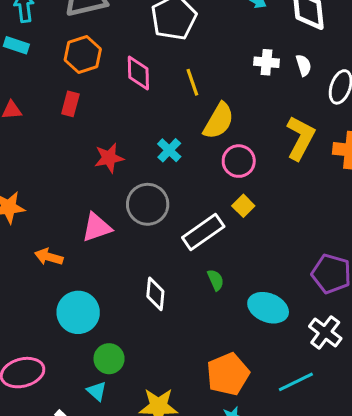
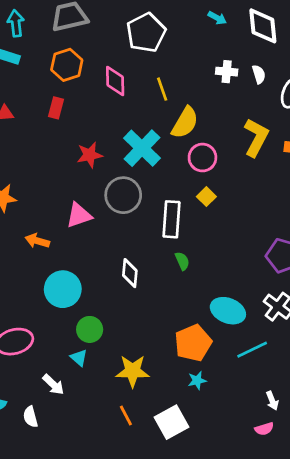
cyan cross: (169, 150) -> (142, 148), size x1.8
white rectangle: (203, 232) -> (172, 219), turned -51
cyan ellipse: (268, 308) -> (228, 311), moved

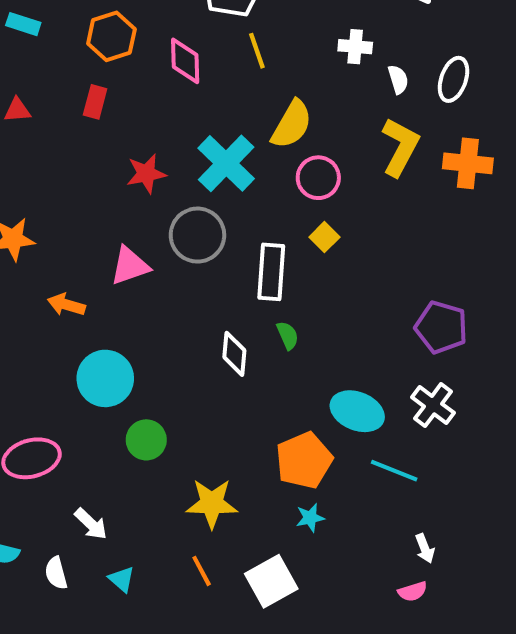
white semicircle: (259, 74) -> (398, 79), moved
yellow line: (162, 89) -> (257, 51), moved
white diamond: (130, 273) -> (234, 354), moved
cyan line: (252, 350) -> (394, 471), turned 48
cyan triangle: (79, 358) -> (122, 579), moved

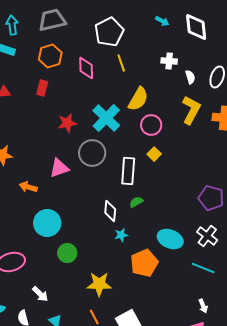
green semicircle: (288, 335) -> (136, 202), turned -96
cyan line: (394, 471) -> (203, 268), moved
cyan star: (310, 518) -> (121, 235), moved

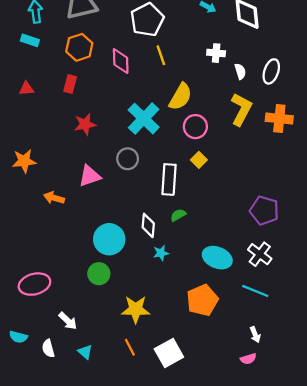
red star: (67, 123) -> (85, 124), moved
gray circle: (92, 153) -> (128, 159), size x0.7
cyan circle: (47, 223) -> (109, 239), moved
orange pentagon: (144, 263) -> (202, 300), moved

